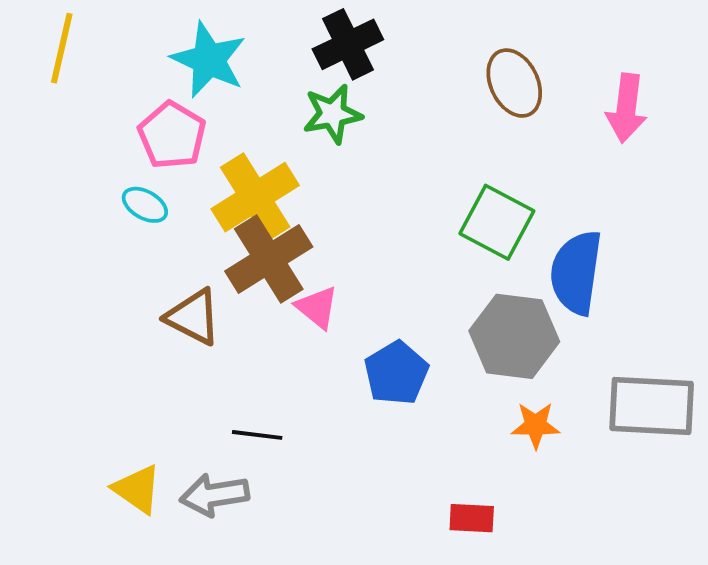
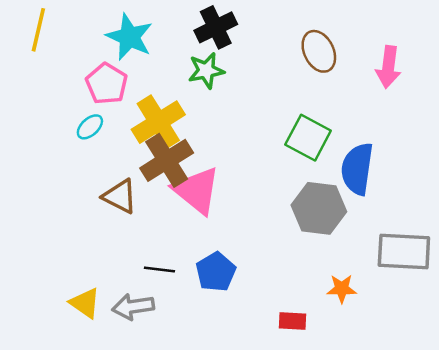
cyan ellipse: (145, 205) -> (90, 127), turned -72
pink triangle: (317, 307) -> (197, 190), size x1.8
blue pentagon: (396, 373) -> (216, 272), moved
orange star: (536, 425) -> (342, 289), moved

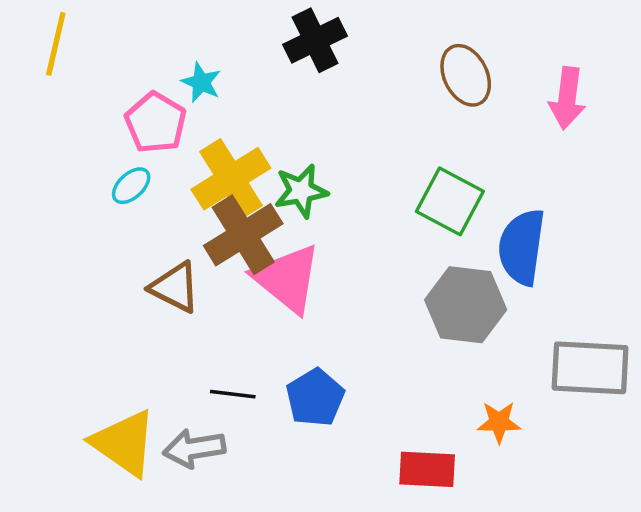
cyan star: (129, 37) -> (201, 82), moved, size x0.6
green star: (206, 71) -> (301, 191), moved
yellow triangle: (85, 303) -> (124, 443), size x1.5
red rectangle: (292, 321) -> (427, 469), size x1.4

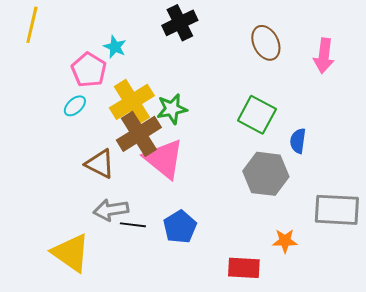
blue semicircle: (522, 247) -> (298, 141), size x0.6
gray arrow: (194, 448) -> (111, 210), moved

